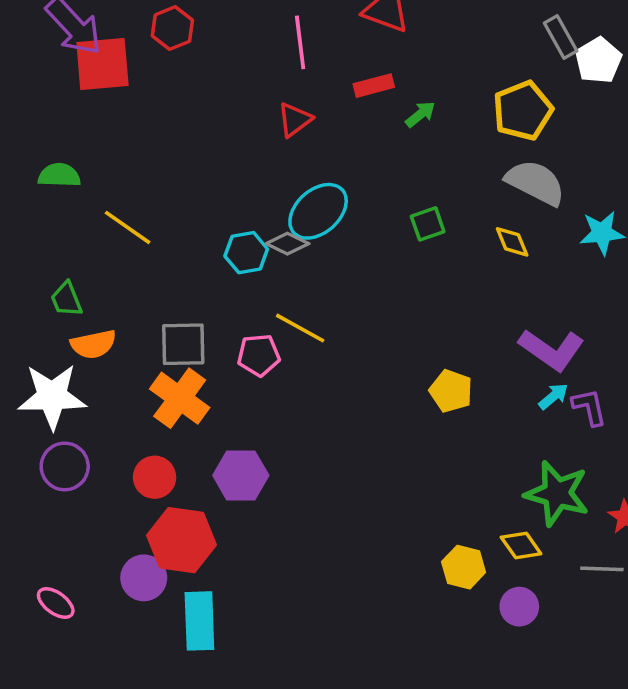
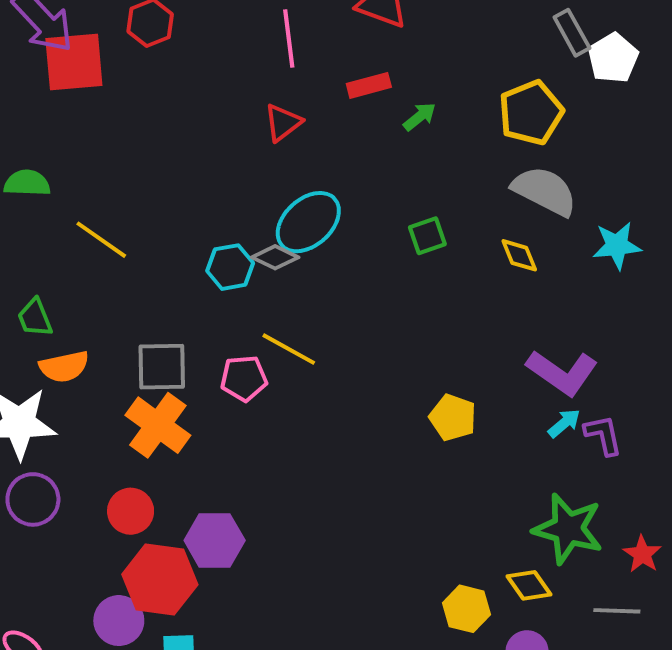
purple hexagon: (241, 475) -> (215, 540), moved

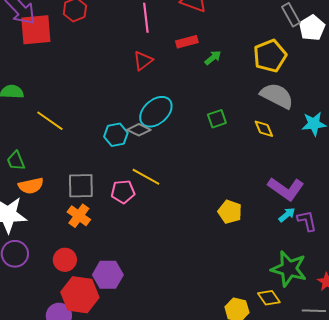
orange cross: (158, 425) -> (79, 216), size x0.7

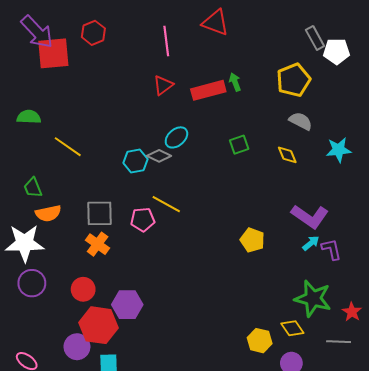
white pentagon: (312, 28) -> (337, 51), turned 30
red rectangle: (187, 42) -> (208, 90), moved, size x1.5
green arrow: (213, 58) -> (235, 82), turned -72
gray semicircle: (277, 96) -> (301, 121), size x0.7
cyan ellipse: (156, 112) -> (176, 137), size x0.7

